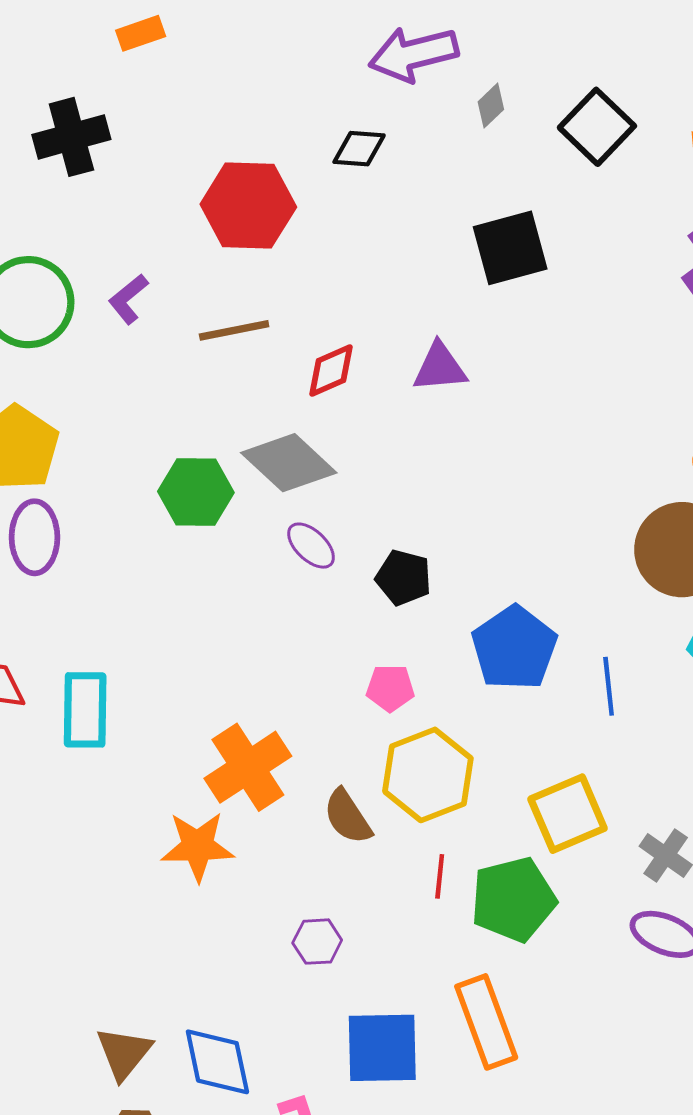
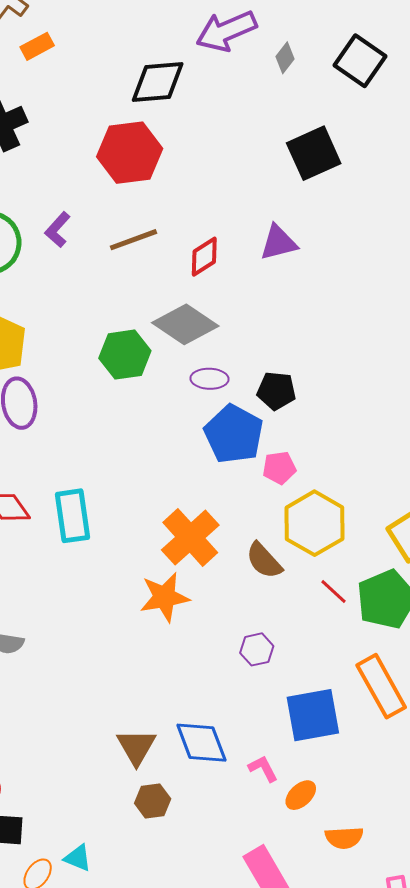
black diamond: (359, 149) -> (158, 82), moved, size x1.5
purple ellipse: (311, 546) -> (210, 379), turned -33
blue pentagon: (514, 648) -> (234, 434), moved
red line: (440, 876) -> (334, 591), turned -44

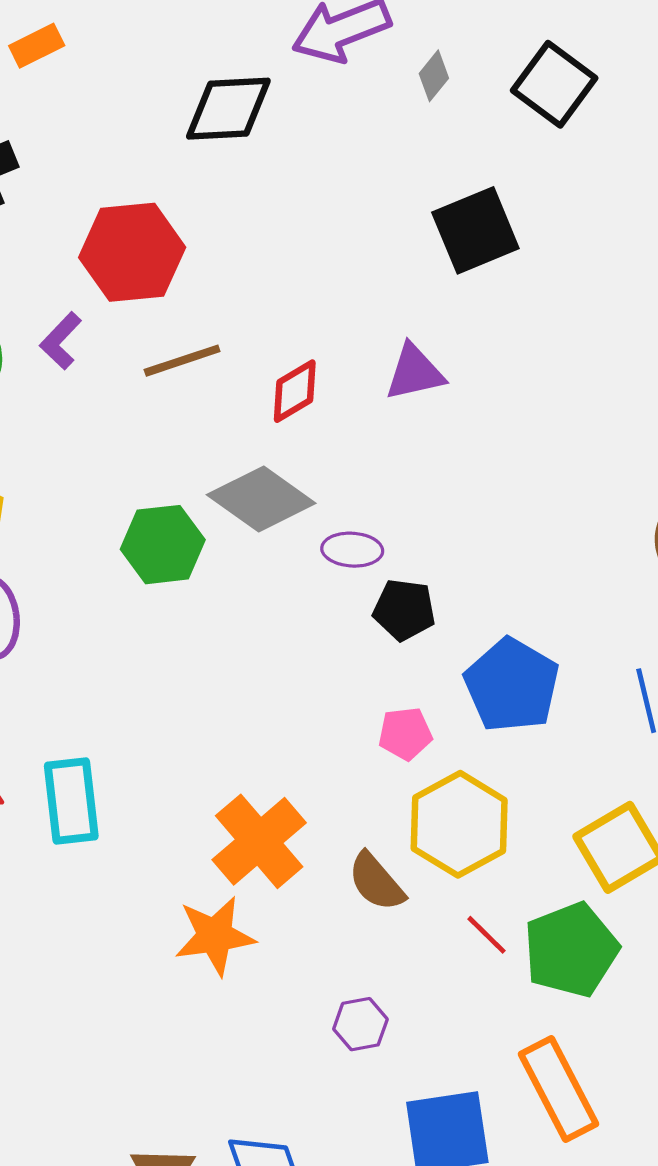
red hexagon: (130, 153) -> (132, 252), moved
purple ellipse: (210, 379) -> (352, 550), moved
blue pentagon: (234, 434) -> (512, 685), moved

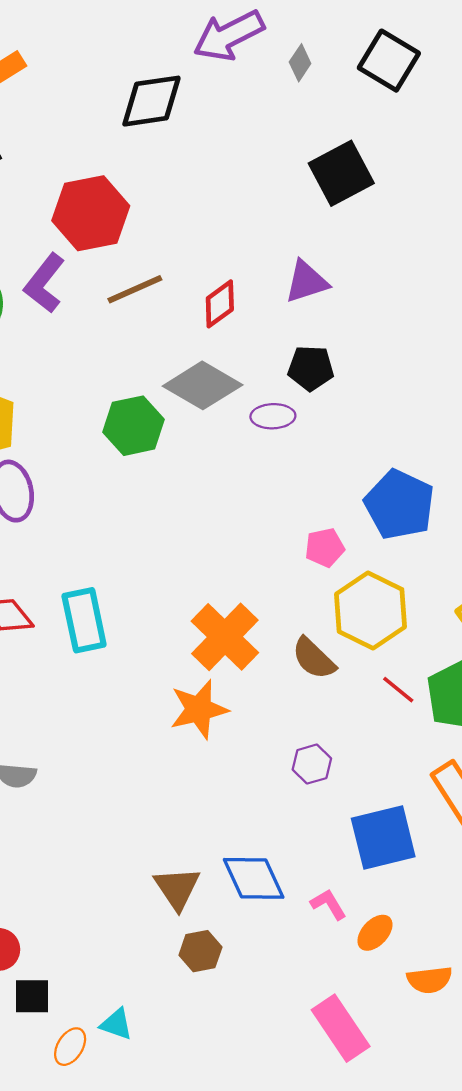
purple L-shape: (61, 341) -> (44, 283), size x1.4
black pentagon: (404, 610) -> (311, 368), moved

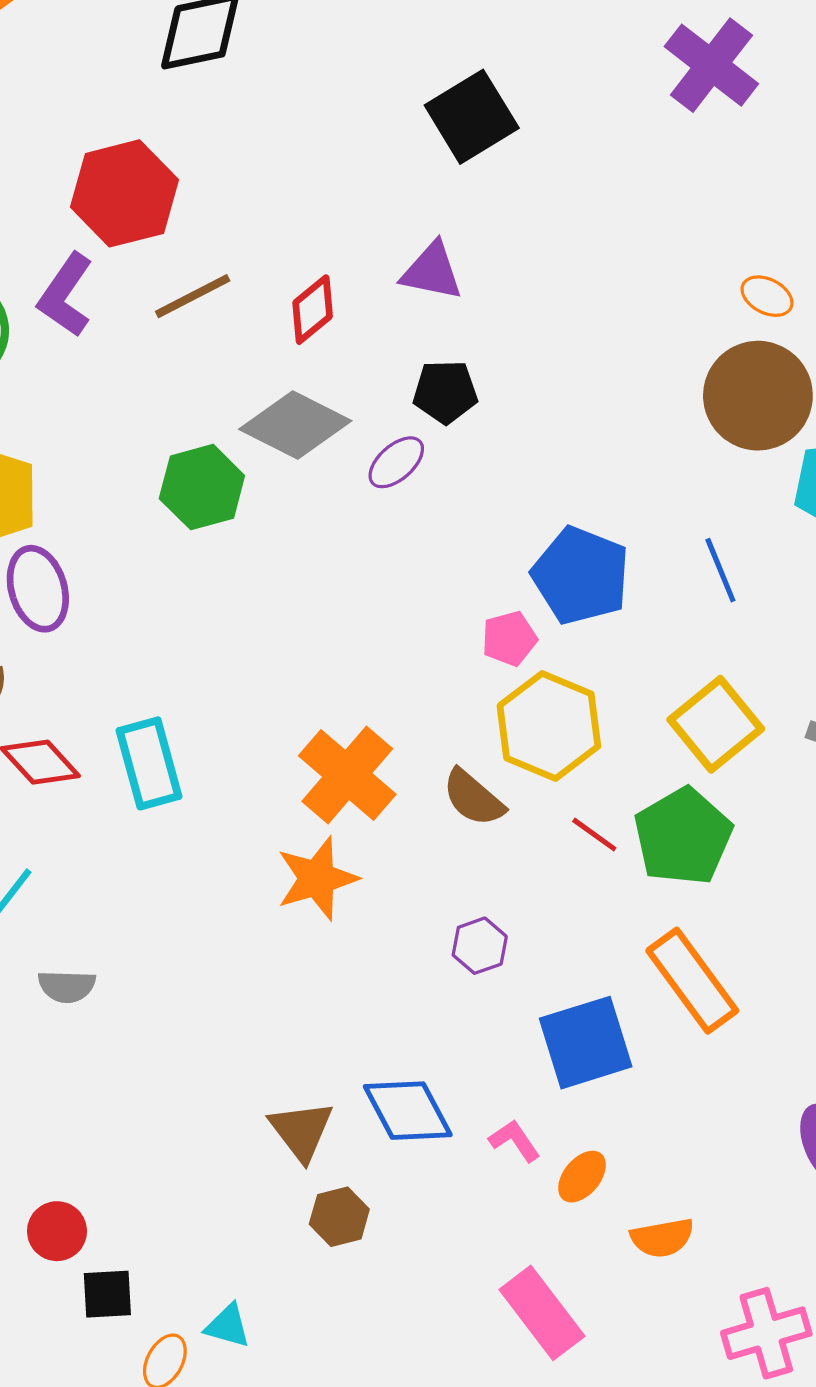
purple triangle: (306, 282) -> (432, 271), turned 33
purple ellipse: (273, 416) -> (396, 462), turned -36
pink pentagon: (325, 548) -> (509, 639), moved

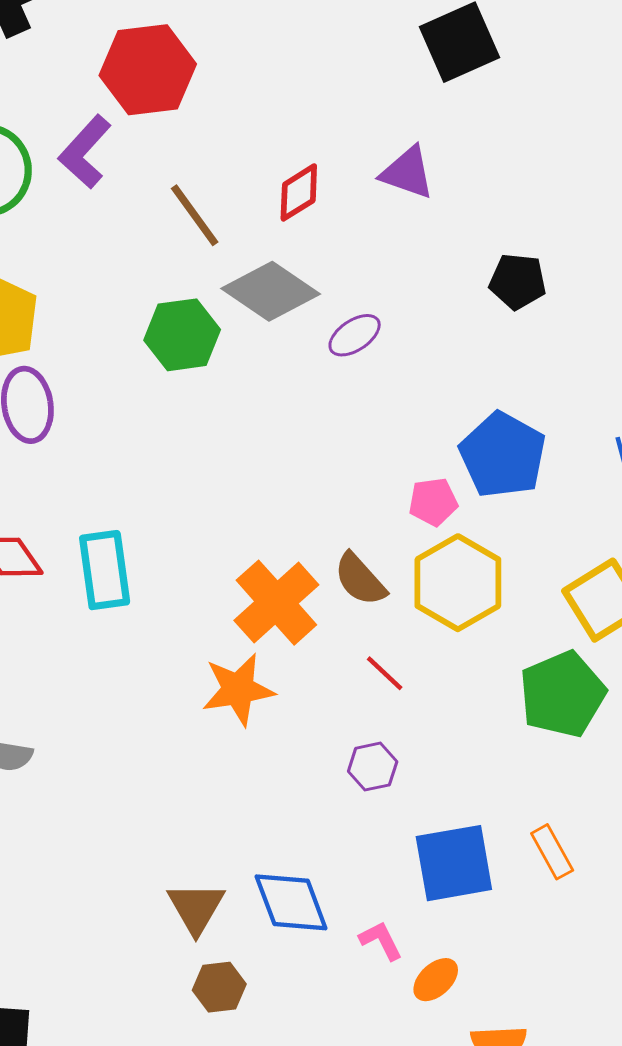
brown line: (193, 296) -> (195, 215), moved, turned 74
black pentagon: (445, 392) -> (518, 281), moved
brown semicircle: (473, 798) -> (360, 579), moved
red line: (594, 835) -> (385, 673), moved
orange rectangle: (692, 981) -> (552, 852), moved, size x0.6

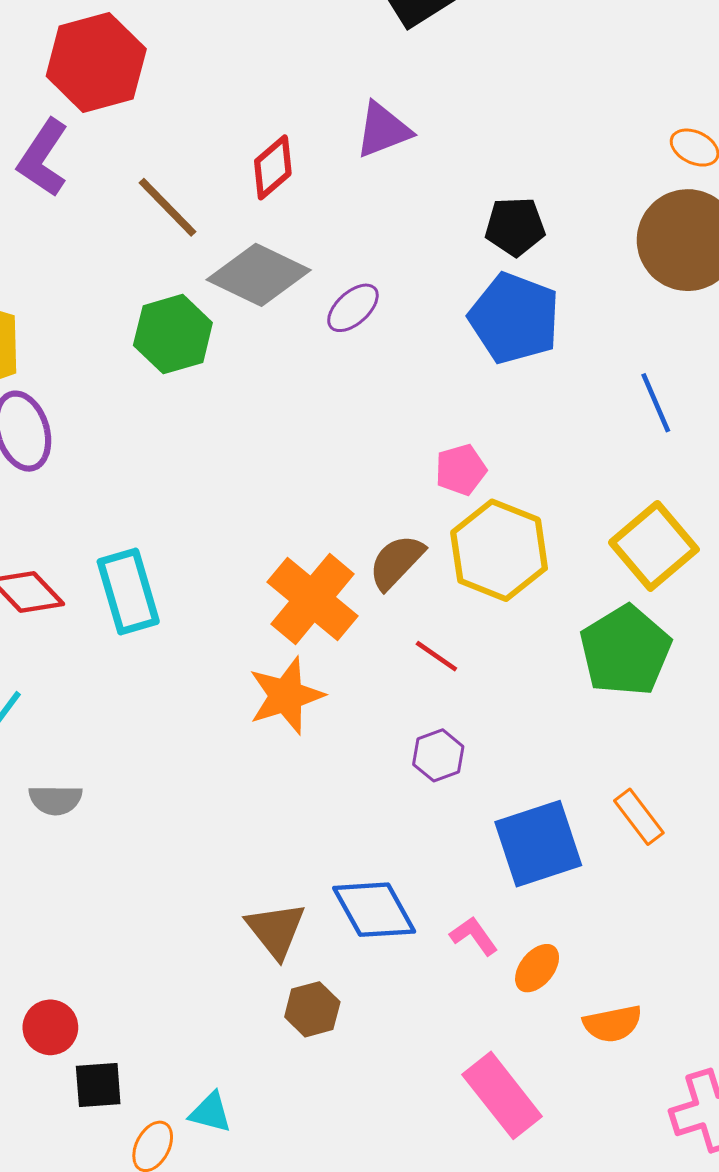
purple triangle: (407, 173) -> (383, 130), turned -32
blue pentagon: (503, 455) -> (514, 318), moved
brown semicircle: (360, 579) -> (396, 562), turned 94

